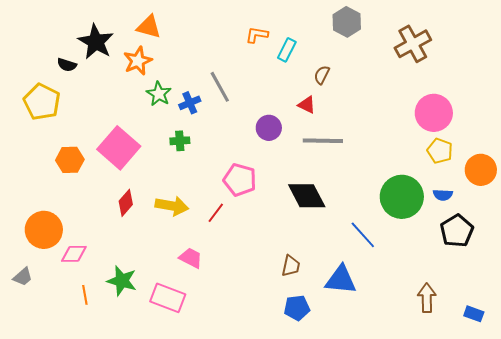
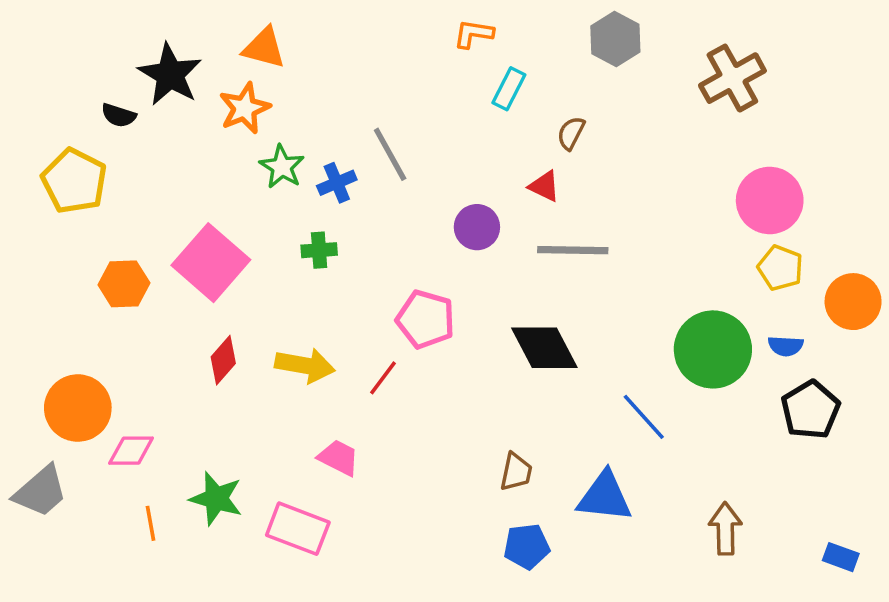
orange L-shape: (257, 35) -> (473, 34), moved
gray trapezoid: (23, 277) -> (41, 491), size x1.6
brown arrow: (427, 298) -> (725, 529), moved

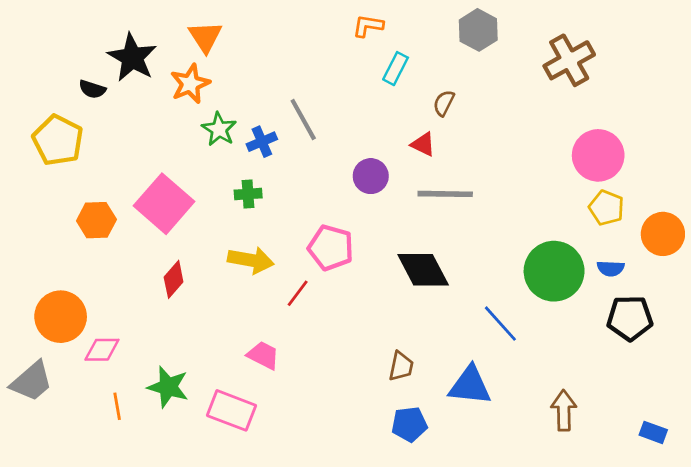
orange triangle: (264, 48) -> (205, 37), turned 42
yellow arrow: (305, 365) -> (251, 260), moved
black pentagon: (810, 410) -> (630, 318), turned 30

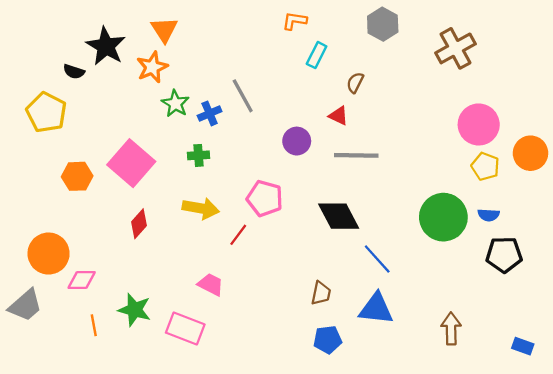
orange circle: (663, 234) -> (530, 153), moved
blue line: (500, 324) -> (377, 259), moved

